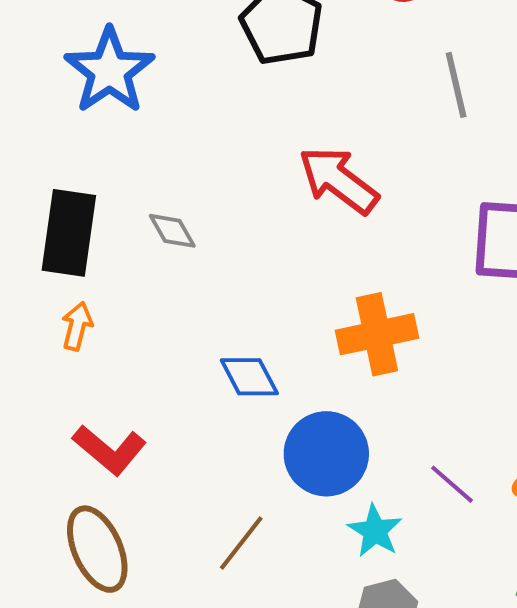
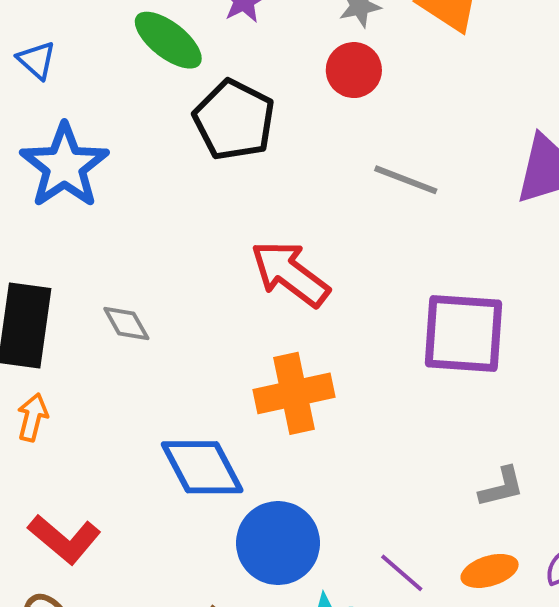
gray line: (456, 85) -> (406, 180), turned -56
orange cross: (377, 334) -> (294, 393), moved
blue diamond: (249, 377) -> (202, 467), size x1.4

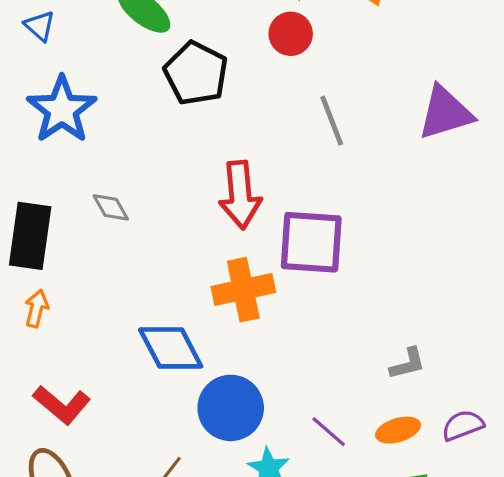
gray line: (406, 180) -> (332, 121), turned 48
red arrow: (290, 274) -> (240, 195), turned -132
gray diamond: (126, 323) -> (111, 207), moved
purple square: (464, 333) -> (311, 242), moved

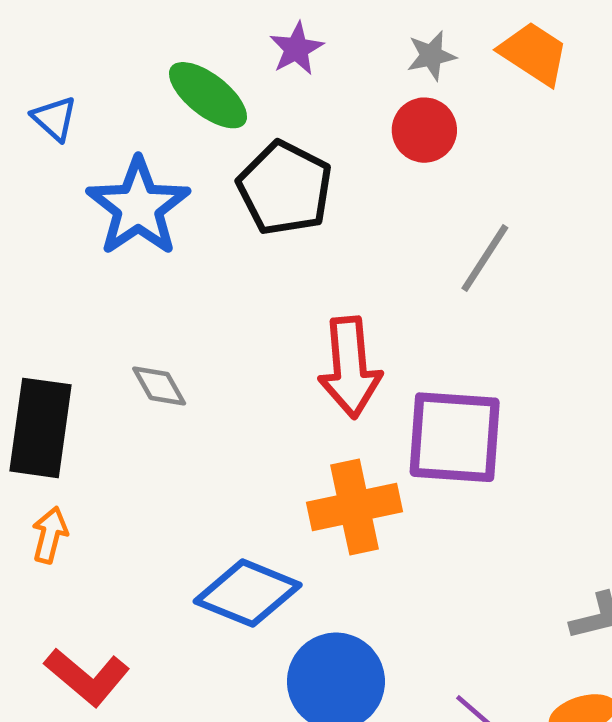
blue star: (62, 110) -> (138, 207), moved
gray line: (332, 121) -> (485, 258), turned 54
blue diamond: (171, 348) -> (248, 593), turned -40

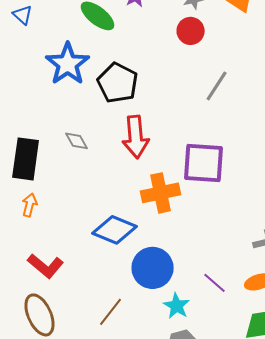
blue triangle: (54, 118) -> (23, 15), moved
black pentagon: (285, 188) -> (118, 83), moved
red arrow: (350, 367) -> (136, 137), moved

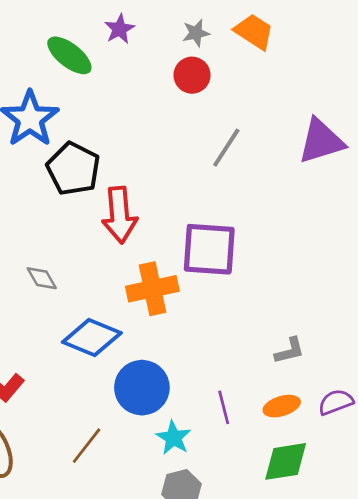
black pentagon: (118, 83) -> (73, 169), moved
gray diamond: (77, 141) -> (42, 278), moved
purple line: (215, 283) -> (224, 407), turned 35

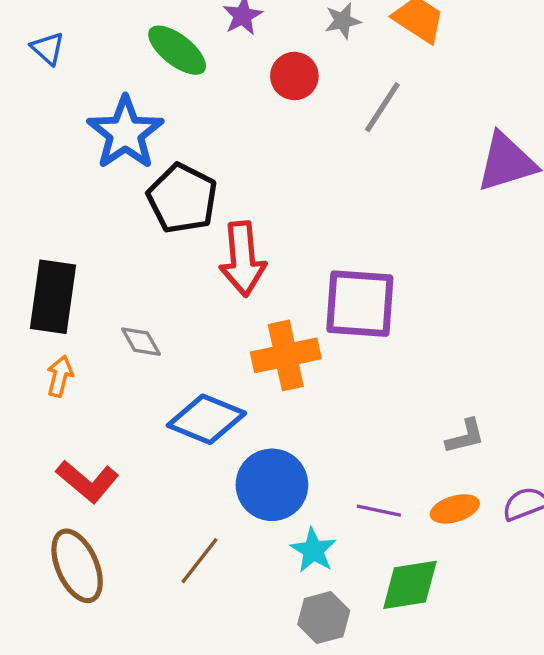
red circle: (192, 75) -> (294, 76), moved
gray line: (226, 148) -> (382, 107), moved
purple line: (224, 407) -> (379, 511), turned -64
green diamond: (286, 461) -> (410, 585), moved

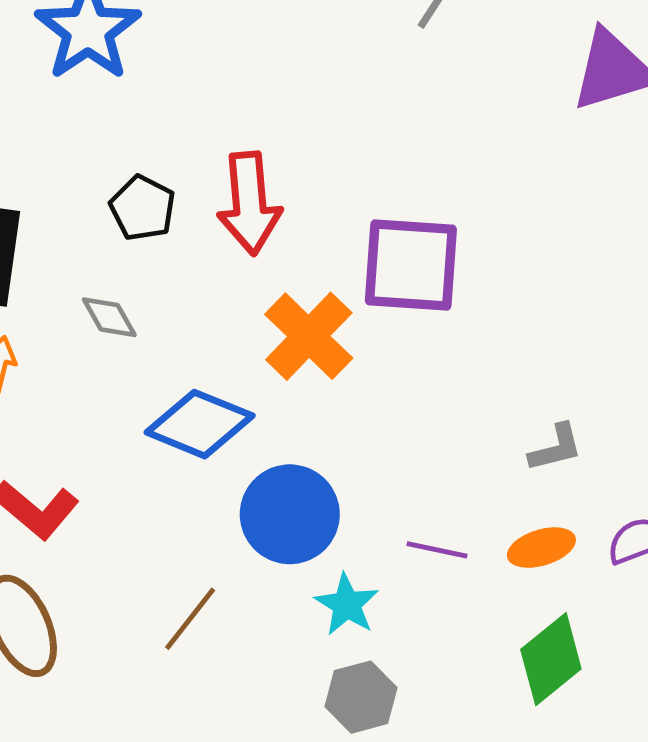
black pentagon: (182, 198) -> (143, 208), moved, size x0.7
orange cross: (286, 355) -> (309, 336), turned -34
green diamond: (410, 585) -> (551, 659), moved, turned -30

